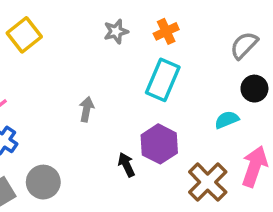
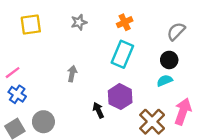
gray star: (116, 31) -> (79, 22), moved
yellow square: (24, 35) -> (31, 25), turned 30
black circle: (254, 89) -> (169, 60), moved

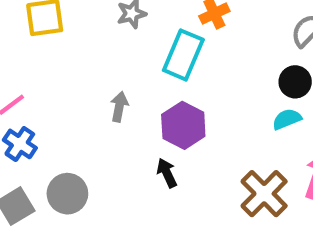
cyan rectangle: (122, 54) -> (183, 55), moved
purple hexagon: (120, 97) -> (183, 125), moved

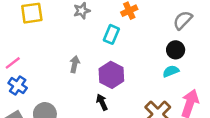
cyan rectangle: (183, 55) -> (111, 34), size x0.7

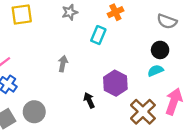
gray semicircle: (183, 20) -> (167, 21), turned -114
purple hexagon: (111, 75) -> (115, 83), moved

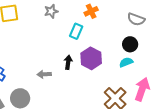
gray arrow: (63, 64) -> (44, 74), moved, turned -104
purple hexagon: (115, 83) -> (91, 58), moved
black arrow: (89, 100) -> (68, 62), moved, turned 32

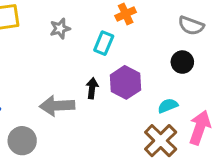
gray star: (51, 11) -> (60, 29), moved
cyan semicircle: (126, 62) -> (168, 106), moved
gray arrow: (44, 74) -> (57, 106), size x1.6

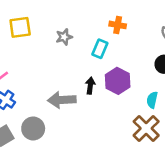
orange cross: (126, 14) -> (118, 25), turned 35
cyan semicircle: (168, 106) -> (152, 100), turned -56

